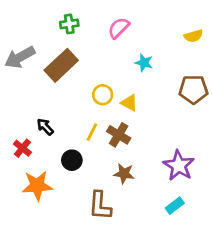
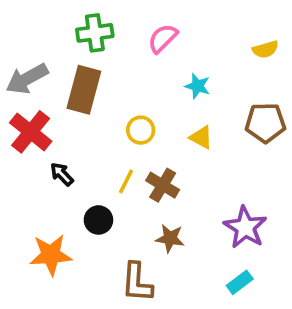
green cross: (69, 24) -> (95, 33), size x1.4
brown rectangle: (61, 65) -> (84, 90), turned -32
yellow triangle: (129, 103) -> (201, 137), moved
red cross: (22, 148) -> (31, 132), moved, size x1.6

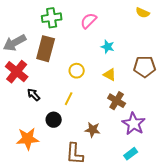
yellow semicircle: (265, 49) -> (143, 13), moved, turned 40
brown cross: (163, 185) -> (117, 101), moved

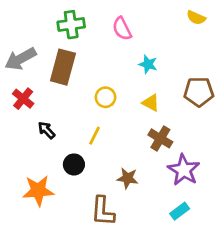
pink semicircle: (89, 21) -> (122, 29), turned -72
red cross: (17, 72) -> (23, 99), size x0.7

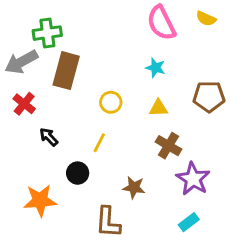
green cross: (71, 25) -> (47, 33), moved
pink semicircle: (122, 29) -> (161, 23), moved, size x1.4
yellow triangle: (151, 103) -> (158, 108), turned -30

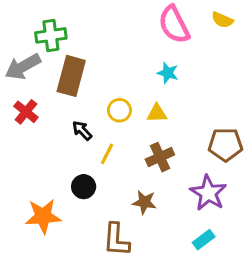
brown pentagon: (209, 97) -> (225, 145), moved
yellow triangle: (158, 108) -> (157, 113), moved
black arrow: (49, 137) -> (82, 131), moved
brown cross: (169, 146) -> (160, 157), moved, turned 35

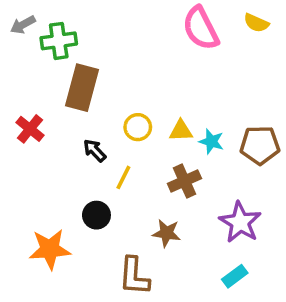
gray arrow: (23, 67) -> (23, 25), moved, size x0.6
cyan star: (168, 73) -> (211, 141), moved
brown pentagon: (225, 145) -> (260, 145), moved

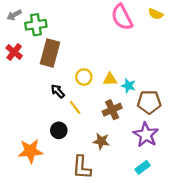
red cross: (30, 129) -> (14, 52), moved
brown pentagon: (260, 145) -> (149, 102), moved
yellow line: (123, 177) -> (75, 108), turned -64

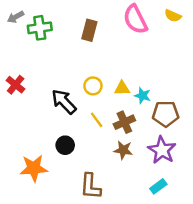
red cross: (14, 52) -> (16, 85), moved
brown rectangle: (50, 53) -> (89, 30), moved, size x0.7
black arrow: (58, 91) -> (64, 102), size x1.6
yellow line: (75, 108) -> (97, 120), moved
brown star: (101, 141) -> (123, 150), moved

